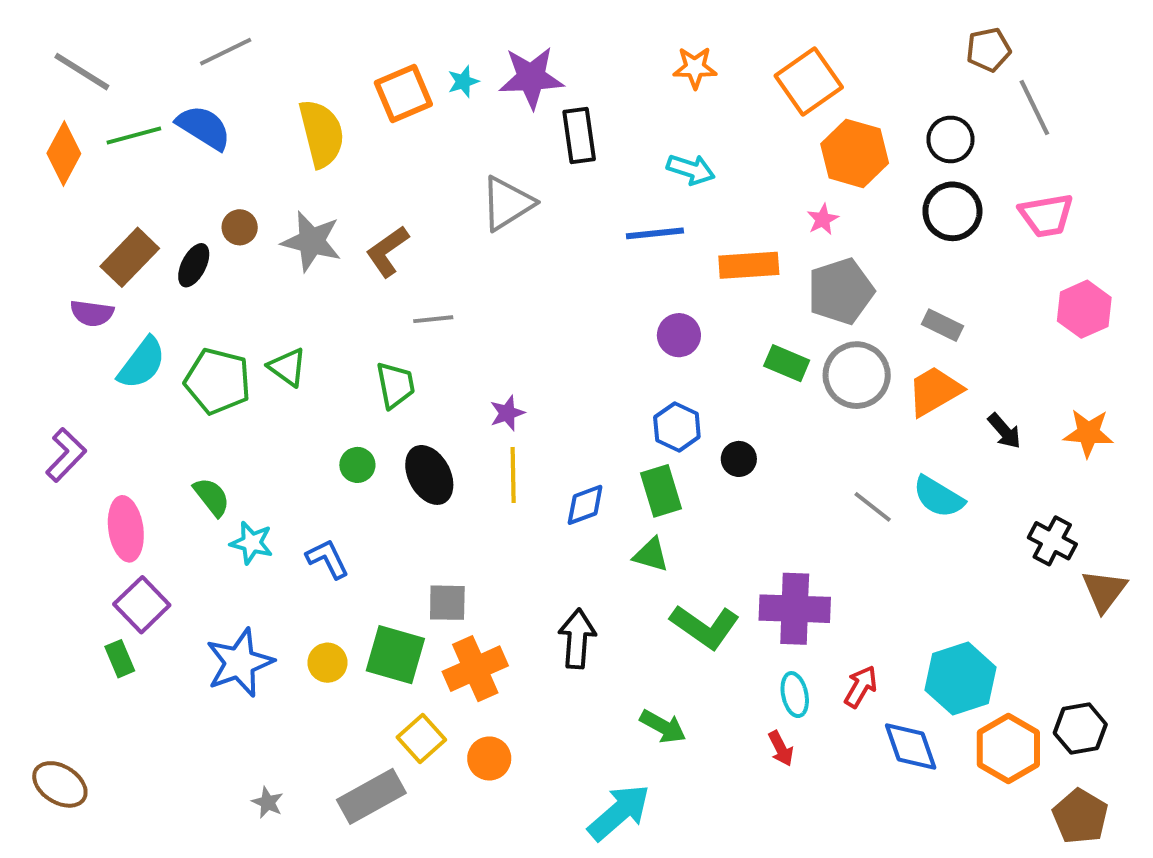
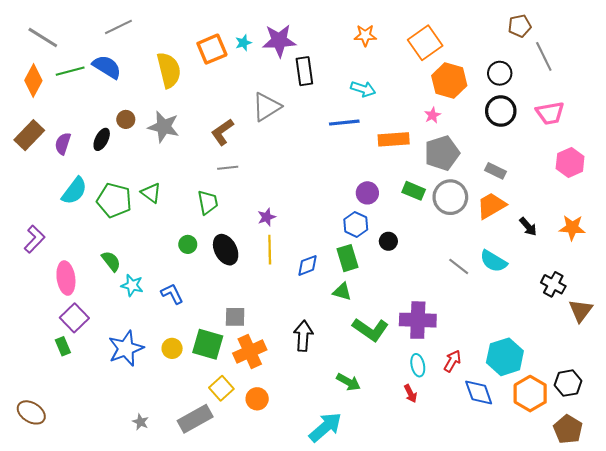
brown L-shape: (387, 251) -> (222, 132), moved
brown rectangle: (130, 257) -> (29, 135), moved
purple semicircle: (92, 313) -> (63, 144), moved, turned 100
purple circle: (679, 335) -> (367, 193), moved

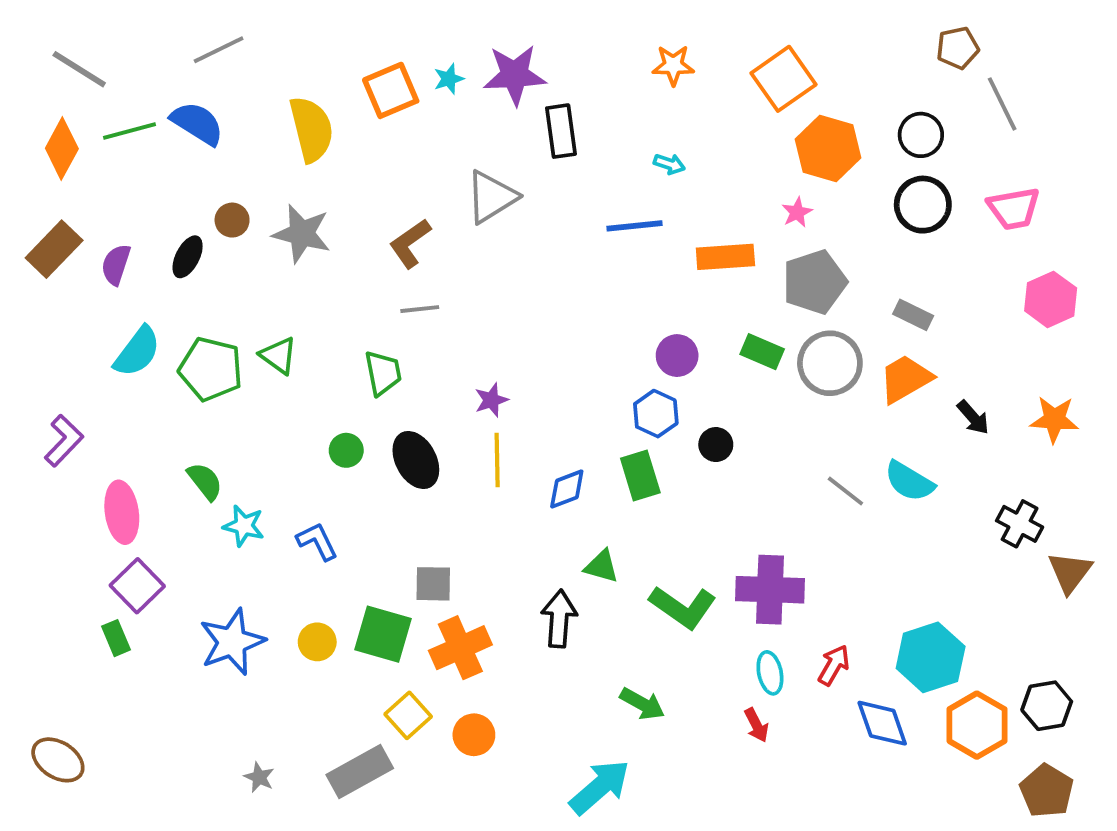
cyan arrow: (363, 89) -> (669, 164), size x0.7
green triangle: (342, 292) -> (602, 566), moved

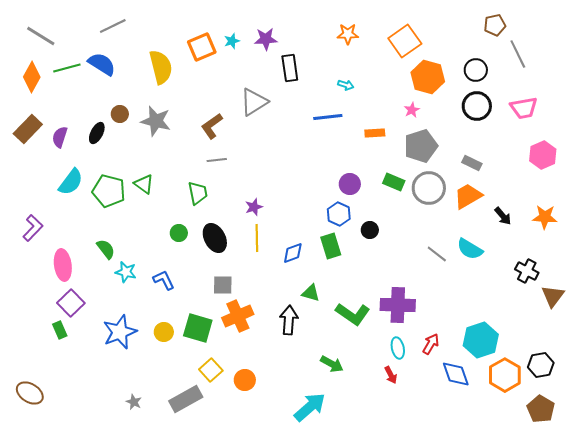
purple star: (515, 75) -> (266, 39), size x0.7
orange rectangle: (725, 257) -> (375, 133), size x0.7
gray square: (433, 584) -> (223, 285), moved
orange cross: (460, 648) -> (238, 316), moved

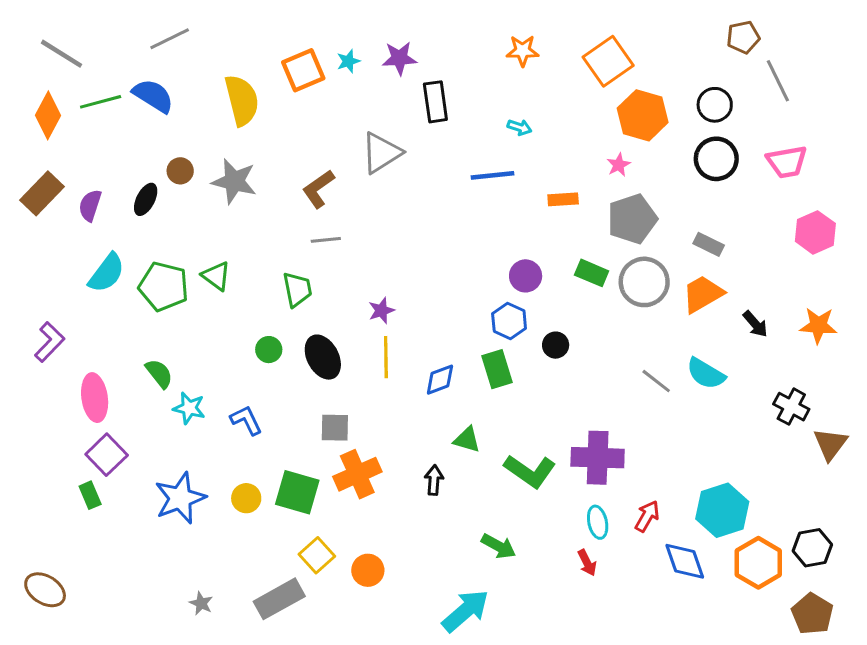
black arrow: (289, 320) -> (434, 480), size x0.7

